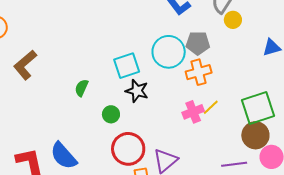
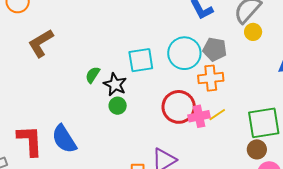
black star: (137, 91) -> (115, 84), moved
brown circle: (255, 135) -> (257, 149), size x0.7
red circle: (128, 149) -> (179, 107), moved

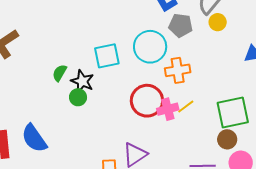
gray pentagon: (215, 49) -> (181, 25), moved
green circle: (118, 106) -> (78, 97), moved

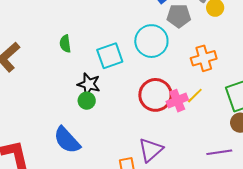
orange cross: (178, 70) -> (204, 58), moved
green semicircle: (60, 73) -> (65, 44), moved, turned -30
blue semicircle: (34, 138) -> (67, 140), moved

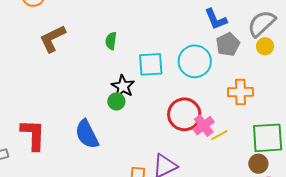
gray pentagon: (179, 16) -> (228, 44), turned 30
yellow line: (195, 96) -> (219, 135), moved
pink cross: (177, 101) -> (204, 126), turned -30

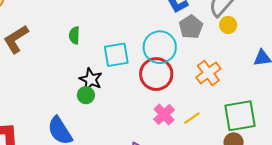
orange cross: (240, 92) -> (208, 73), turned -30
red circle: (184, 114) -> (156, 74), moved
pink cross: (204, 126) -> (164, 115), moved

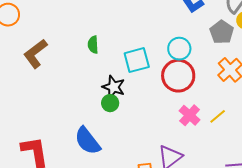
gray pentagon: (191, 27) -> (222, 32), moved
cyan circle: (160, 47) -> (179, 49), size x0.7

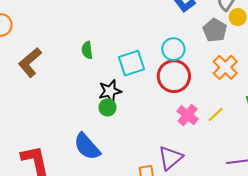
black star: (114, 87) -> (110, 91), turned -30

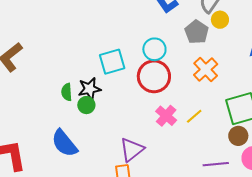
green semicircle: (87, 50) -> (67, 92), moved
purple triangle: (170, 158) -> (132, 150), moved

